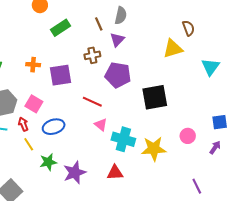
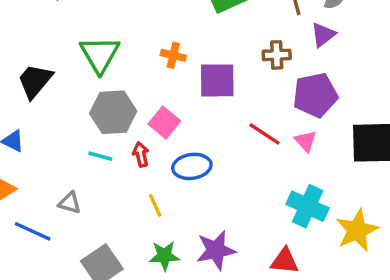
purple pentagon: (118, 75) -> (315, 95), turned -30
pink triangle: (101, 125) -> (306, 141), moved
yellow line: (29, 144) -> (155, 205), moved
yellow star: (154, 149) -> (357, 230), turned -30
green star: (48, 162) -> (164, 256), moved

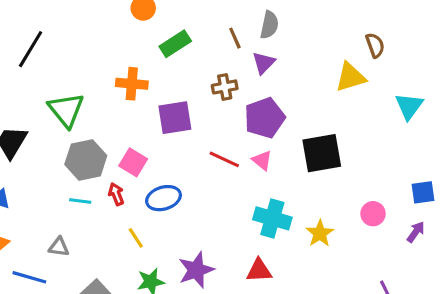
orange cross: (173, 55) -> (132, 84), moved, size x1.4
yellow star: (357, 230) -> (320, 233), size x0.7

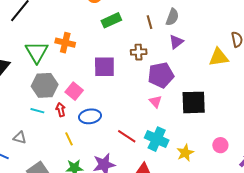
purple triangle: (264, 63) -> (176, 42), moved
orange cross: (132, 84) -> (65, 43), moved
red line: (224, 159) -> (127, 136), moved

